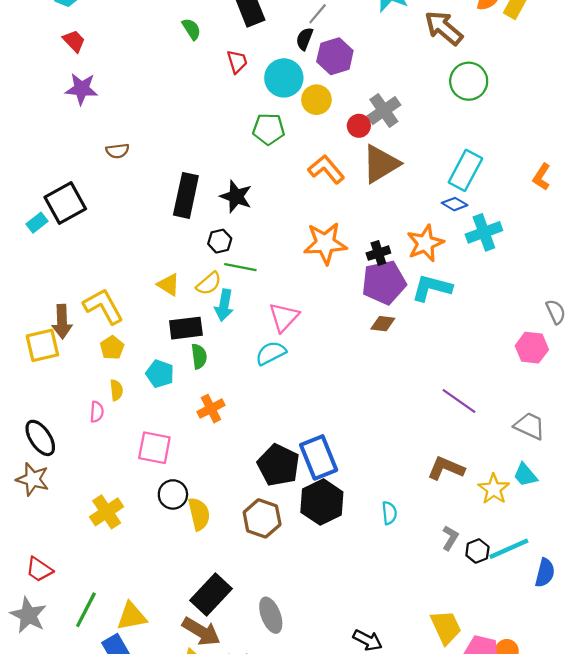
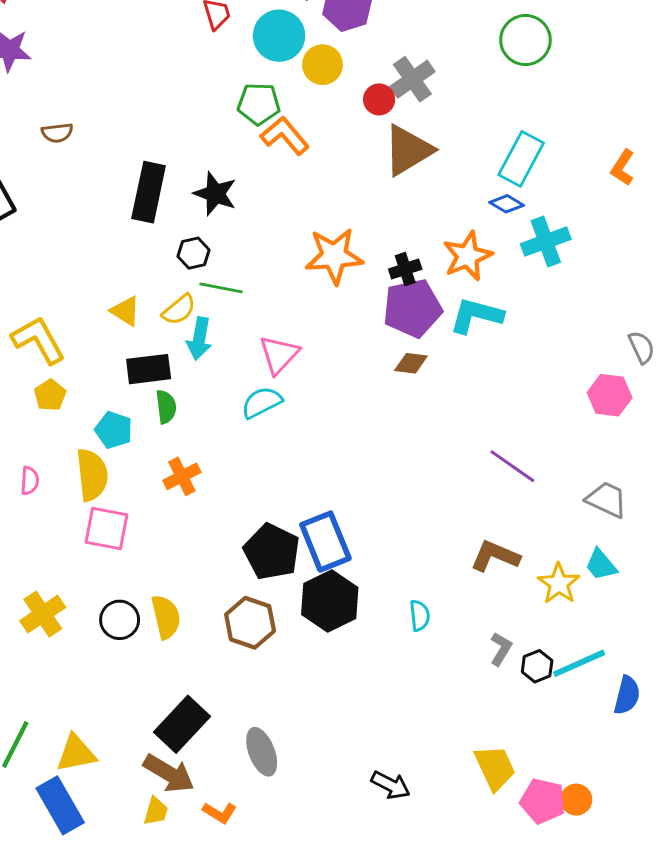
orange L-shape: (326, 169) -> (285, 136), moved
yellow semicircle: (116, 390) -> (92, 475), moved, size x1.8
black circle: (173, 494) -> (120, 620), moved

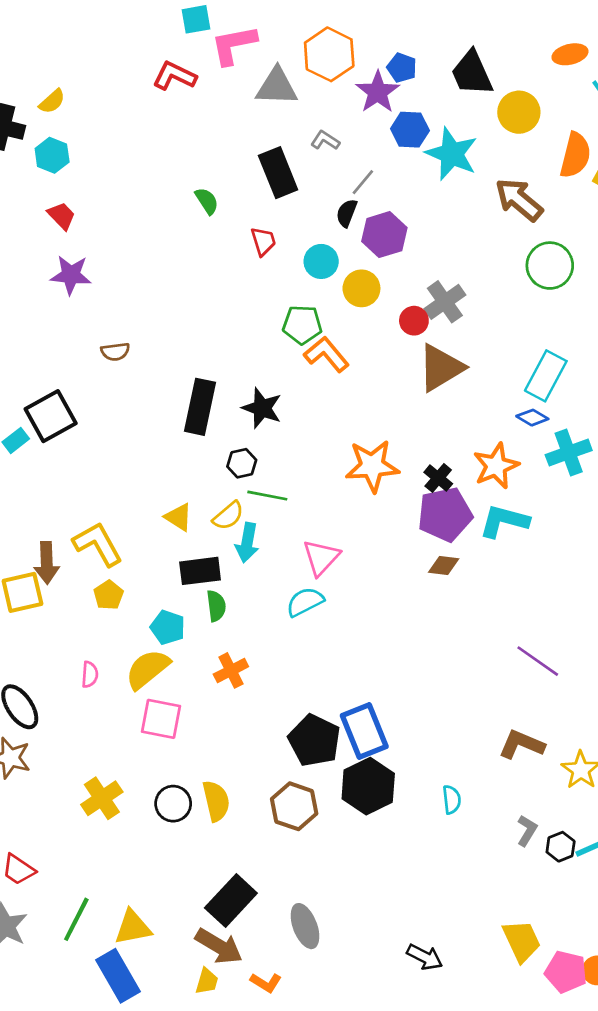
cyan circle: (279, 36) -> (321, 261), size x0.7
black cross: (405, 269) -> (438, 478), turned -32
yellow semicircle: (92, 475) -> (148, 669), turned -123

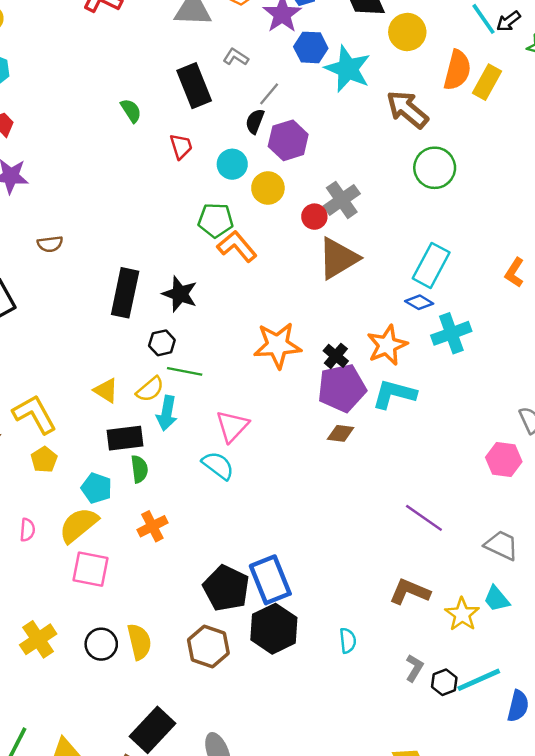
cyan semicircle: (305, 602) -> (218, 465), turned 64

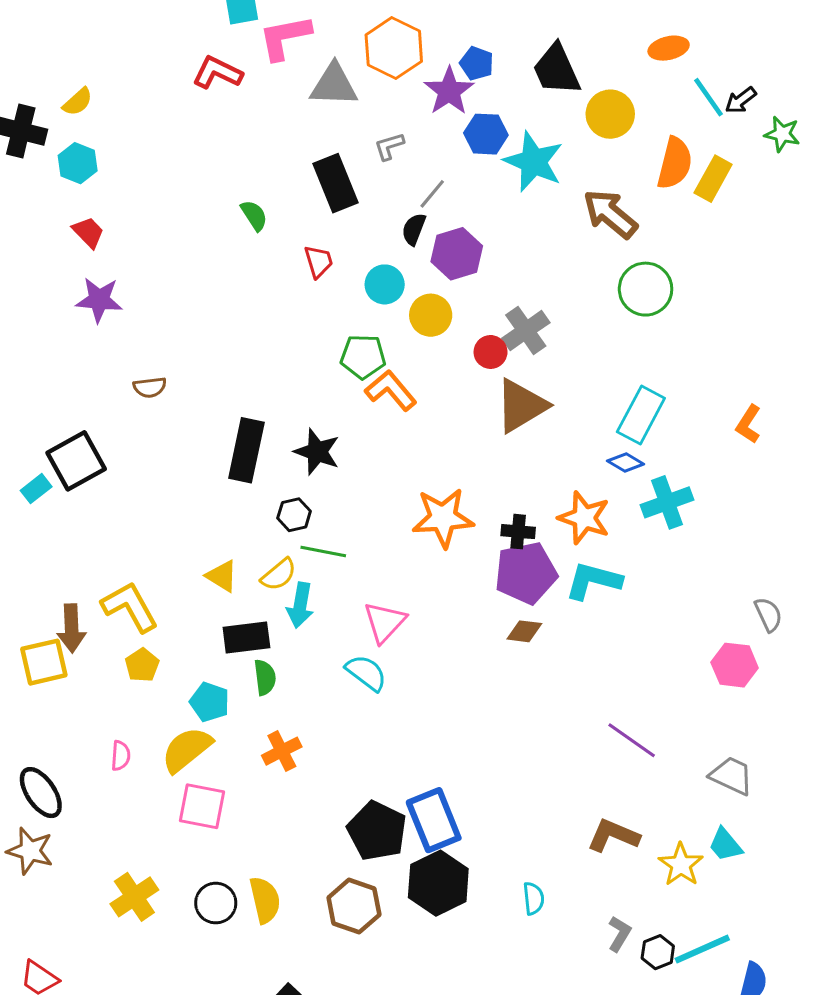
gray L-shape: (236, 57) -> (389, 146), turned -50
orange star: (387, 345) -> (584, 518), turned -30
black cross: (336, 356) -> (518, 532), turned -35

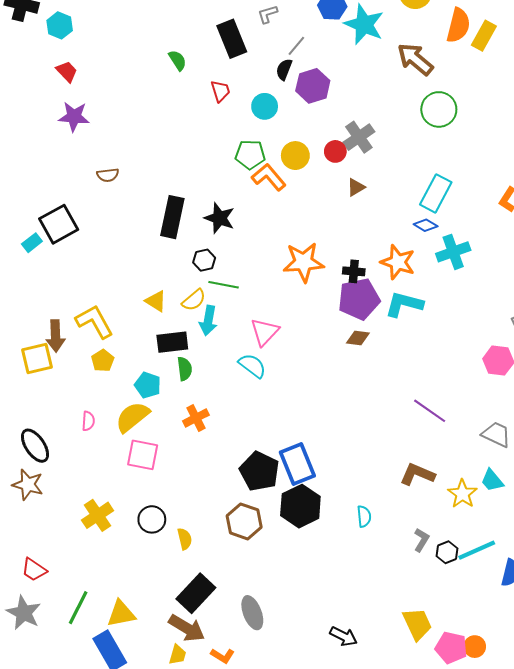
yellow circle: (431, 315) -> (295, 156), moved
brown triangle: (521, 406) -> (356, 187), size x0.5
yellow semicircle: (265, 900) -> (185, 539), moved, size x0.7

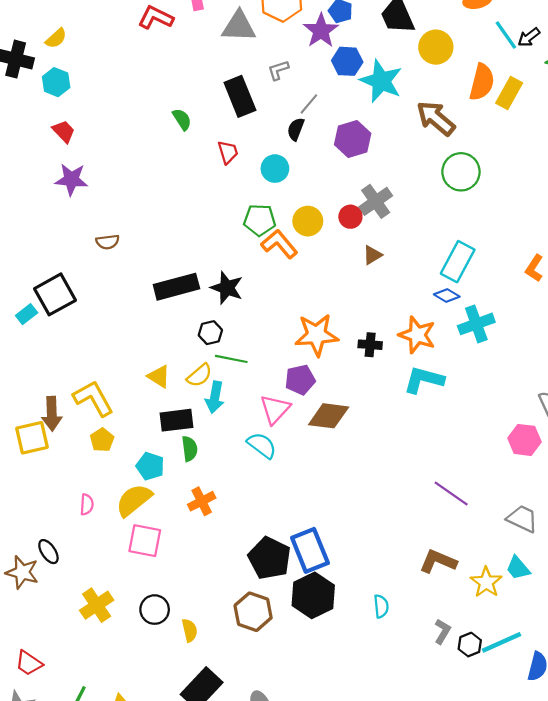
purple hexagon: (313, 86) -> (353, 139), moved
black rectangle: (172, 217) -> (176, 287), turned 63
purple pentagon: (359, 299) -> (300, 380), moved, size x0.7
brown diamond: (358, 338) -> (329, 416), moved, size x1.6
black ellipse: (35, 446) -> (48, 552), moved, size x0.7

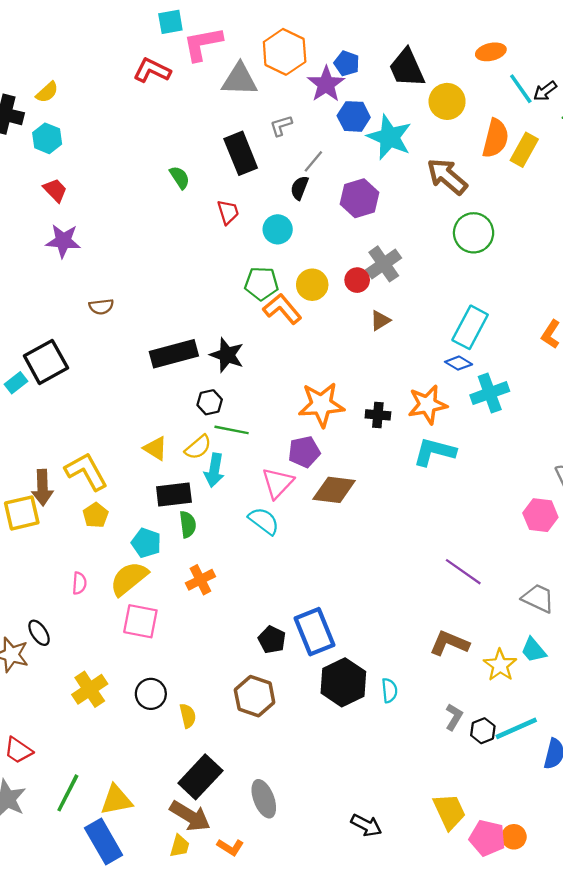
orange star: (417, 335) -> (427, 405), turned -30
black pentagon: (269, 558) -> (272, 640), size x0.6
black hexagon: (313, 595) -> (343, 682), moved

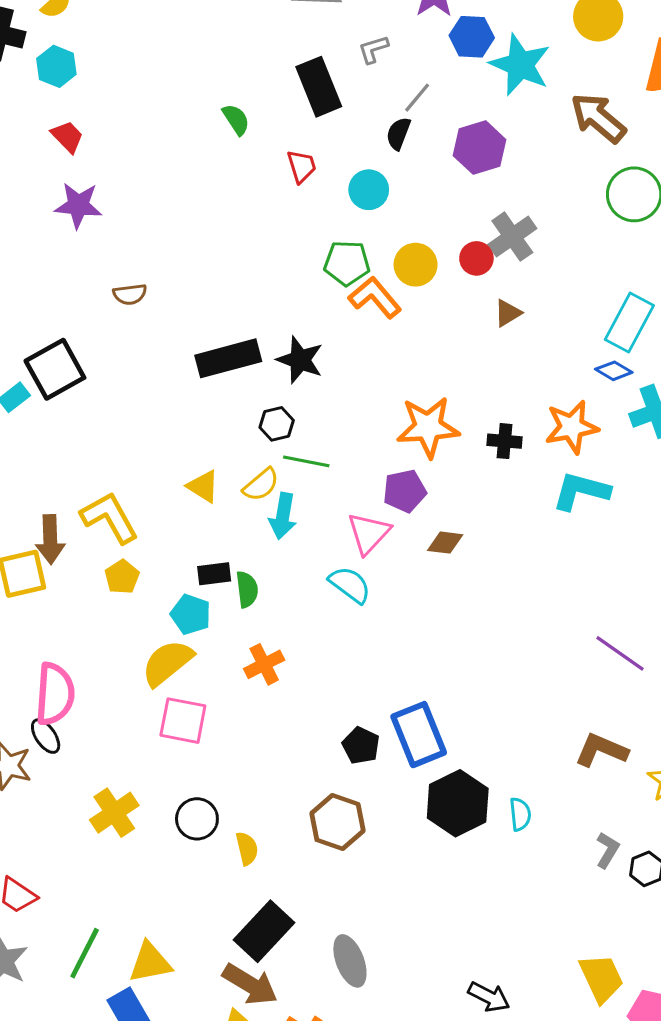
brown diamond: (334, 490) -> (445, 543), size x0.6
black rectangle: (174, 494) -> (214, 574), moved, size x0.7
pink semicircle: (79, 583) -> (55, 694), moved, size x2.0

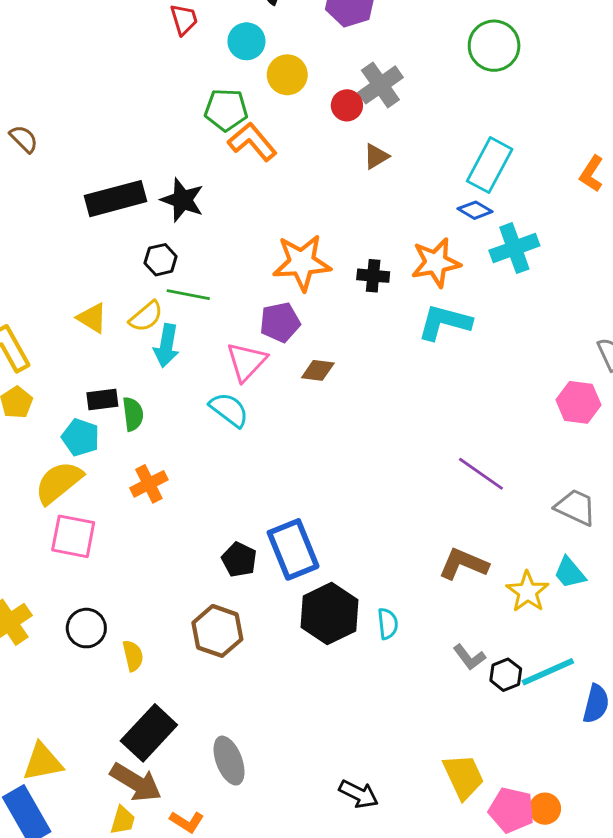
yellow circle: (416, 265) -> (287, 75), moved
brown semicircle: (130, 294) -> (24, 139), turned -128
gray L-shape: (608, 850) -> (469, 657), turned 112

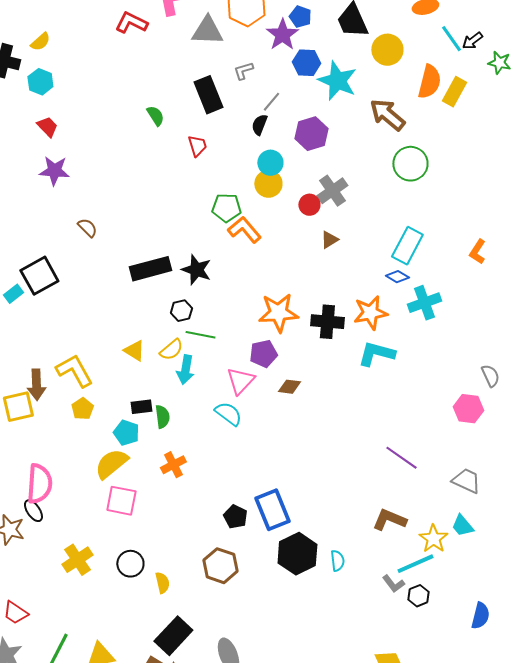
cyan circle: (246, 41) -> (270, 163), moved
black cross: (373, 276) -> (327, 322), size x1.5
cyan line: (548, 672) -> (415, 564), moved

